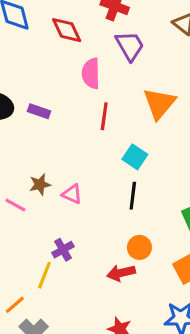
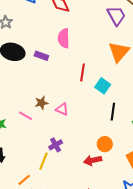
purple trapezoid: (130, 46) -> (116, 16), moved
pink semicircle: (91, 73) -> (64, 38), moved
red line: (104, 116) -> (82, 72), moved
black line: (133, 196) -> (113, 112), moved

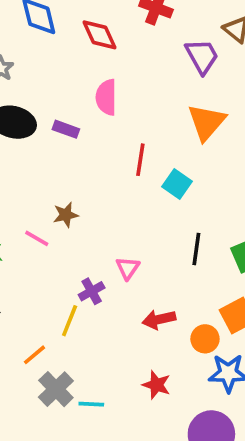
pink triangle: (62, 109) -> (128, 268), moved, turned 40
black line: (113, 112) -> (196, 249), moved
orange circle: (105, 144) -> (205, 339), moved

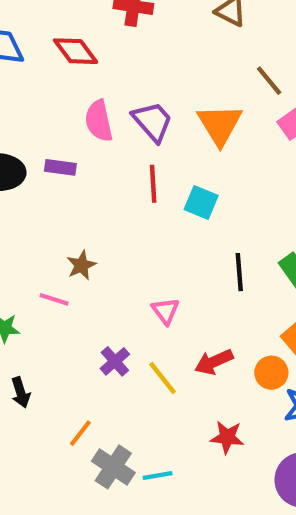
purple trapezoid: (202, 56) -> (153, 121), moved
purple cross: (92, 291) -> (115, 361), moved
yellow line: (70, 321) -> (163, 378), moved, turned -48

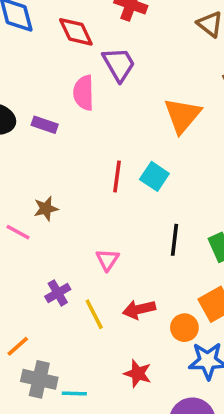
purple trapezoid: (153, 121) -> (119, 64), moved
red line: (153, 184) -> (117, 176), moved
gray cross: (113, 467) -> (39, 379), turned -32

